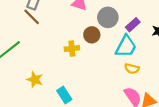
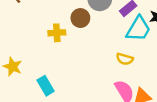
cyan trapezoid: (126, 46) -> (138, 29), moved

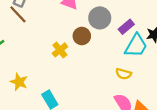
yellow cross: (57, 33) -> (60, 50), turned -35

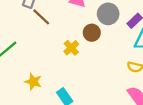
brown line: (18, 14) -> (41, 17), moved

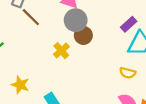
gray circle: (108, 14) -> (76, 20), moved

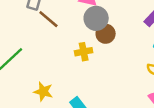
yellow cross: (61, 51) -> (84, 52), turned 35

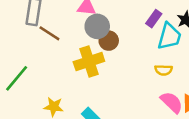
yellow cross: (84, 52) -> (89, 61), size x1.6

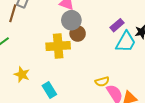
brown line: (49, 33) -> (13, 13), moved, turned 60
yellow semicircle: (164, 70) -> (102, 82), moved, turned -32

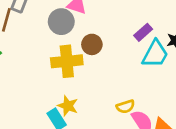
gray circle: (71, 20) -> (61, 22), moved
yellow star: (22, 74) -> (68, 106), moved

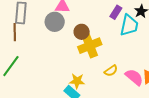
yellow cross: (67, 61) -> (90, 46), moved
yellow semicircle: (125, 107) -> (111, 71), moved

